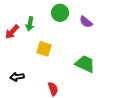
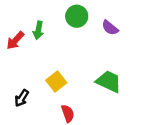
yellow square: (44, 49) -> (56, 81), moved, turned 35
black arrow: (17, 77) -> (22, 98), turned -48

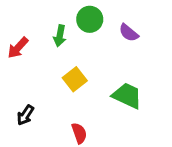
green arrow: (38, 30) -> (60, 36), moved
yellow square: (56, 81) -> (75, 79), moved

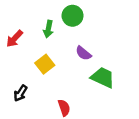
purple semicircle: (129, 33) -> (83, 53), moved
yellow square: (75, 79) -> (45, 64), moved

